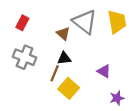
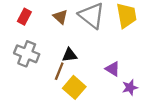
brown triangle: (63, 34) -> (60, 17), moved
purple star: (117, 98) -> (130, 87), moved

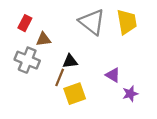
brown triangle: (60, 17) -> (43, 39), moved, turned -49
yellow square: (74, 87) -> (75, 94), turned 30

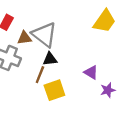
gray triangle: (92, 22) -> (44, 35), moved
yellow trapezoid: (127, 22) -> (104, 21), turned 45

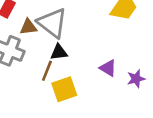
purple star: (108, 90) -> (136, 79), moved

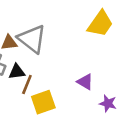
black triangle: (59, 52) -> (17, 72), moved
purple star: (136, 79) -> (108, 103), moved, turned 30

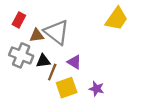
purple triangle: (85, 82) -> (74, 62), moved
purple star: (108, 103) -> (97, 89), moved

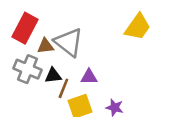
red rectangle: (19, 20) -> (25, 28), size x1.6
purple triangle: (74, 62) -> (89, 77), turned -32

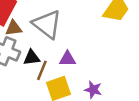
brown triangle: (45, 46) -> (14, 28), moved

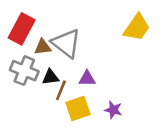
brown triangle: (14, 28) -> (43, 47), moved

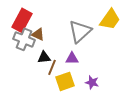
gray triangle: (66, 43) -> (80, 31), moved, turned 40
brown triangle: (43, 47) -> (38, 34), turned 32
gray cross: (24, 71) -> (24, 39), moved

